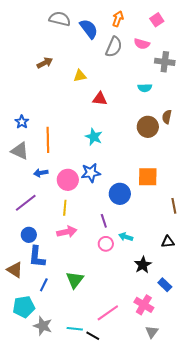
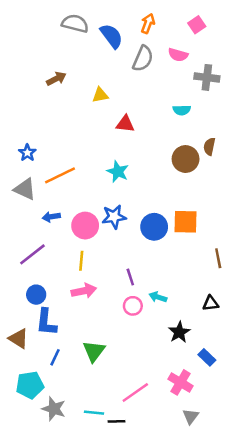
orange line: (48, 140) -> (60, 175), turned 65
blue circle: (120, 194) -> (154, 227), moved
black line: (93, 336) -> (116, 421), turned -32

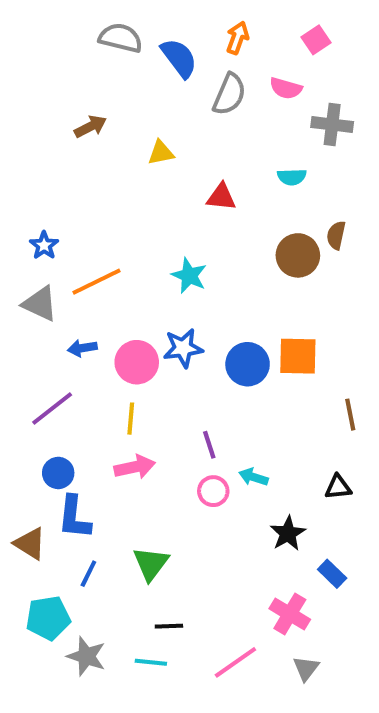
red triangle: (125, 124) -> (221, 197), moved
pink line: (135, 392) -> (235, 662), moved
black line: (116, 421) -> (169, 626), moved

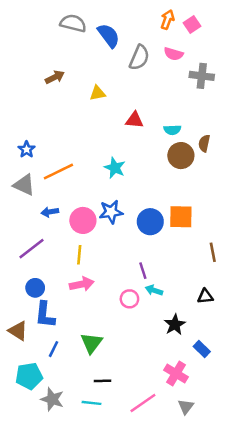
orange arrow: (237, 38) -> (167, 20), moved
cyan semicircle: (292, 177) -> (172, 130), moved
purple line: (209, 445) -> (143, 271), moved

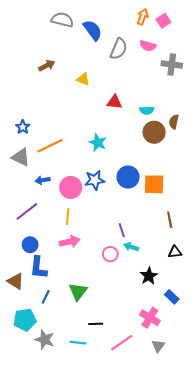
yellow triangle: (98, 93) -> (83, 79), turned 32
blue circle: (150, 222) -> (128, 177), moved
brown line: (213, 252) -> (170, 220), moved
black line: (103, 381) -> (96, 324), moved

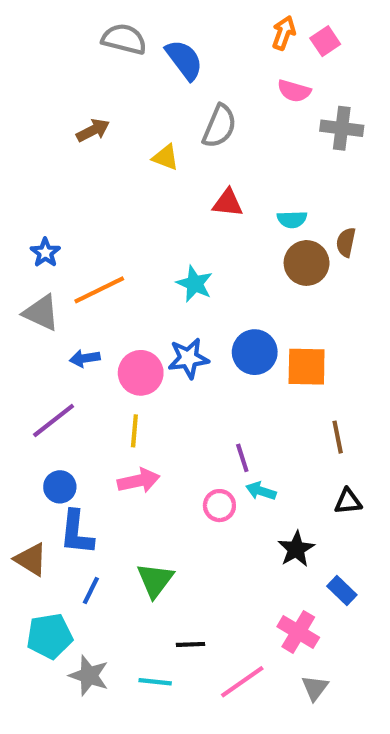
gray semicircle: (119, 49) -> (219, 126), moved

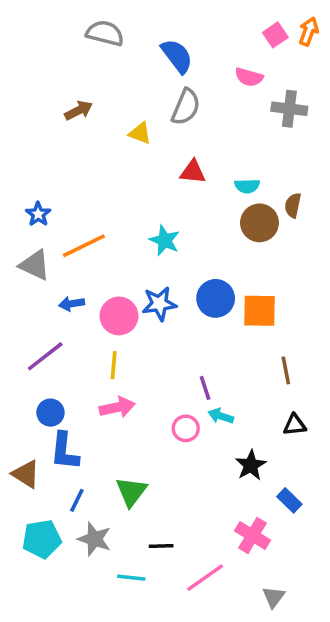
orange arrow: (284, 33) -> (309, 31), moved
blue semicircle: (184, 60) -> (177, 56), moved
gray star: (89, 676) -> (94, 539), moved
gray triangle: (315, 688) -> (274, 597), moved

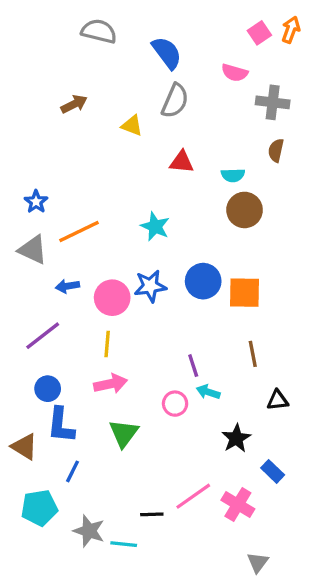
brown semicircle: (293, 205) -> (276, 150), moved
brown line: (286, 370) -> (253, 354), moved
green triangle: (131, 492) -> (124, 433), moved
gray star: (94, 539) -> (89, 531), moved
pink line: (205, 578) -> (193, 496), moved

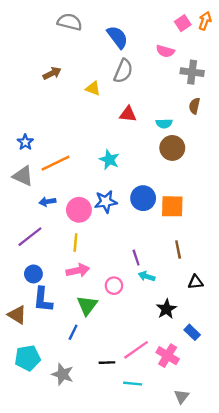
pink circle: (175, 404) -> (114, 286), moved
blue line: (72, 471) -> (73, 332), moved
cyan line: (124, 544) -> (133, 384), moved

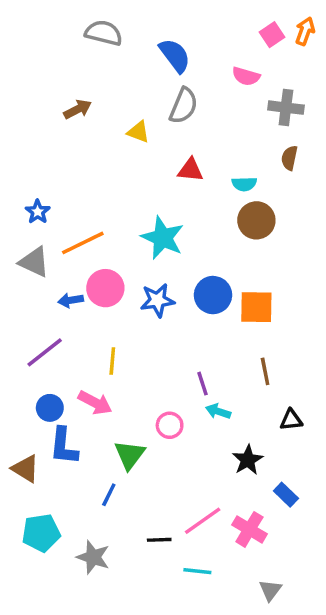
cyan star: (109, 160) -> (163, 238), size x1.4
pink circle: (79, 210) -> (105, 288), moved
pink arrow: (78, 270) -> (95, 403), moved, turned 40

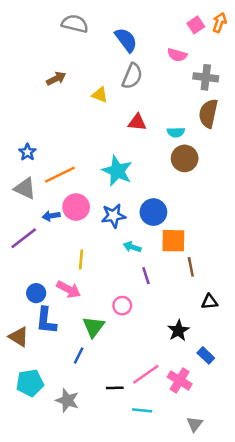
brown semicircle: (289, 158) -> (208, 114), size x1.6
orange square: (256, 307) -> (173, 241), moved
purple line: (45, 352) -> (24, 238), moved
cyan arrow: (218, 411) -> (132, 247), moved

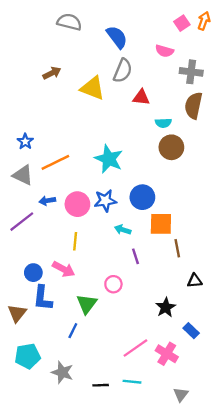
yellow triangle: (100, 95) -> (93, 88), size x1.6
red triangle: (137, 122) -> (141, 97), moved
pink circle: (76, 207) -> (77, 204), moved
brown triangle: (19, 337) -> (17, 313), turned 36
black line: (115, 388) -> (101, 385), moved

